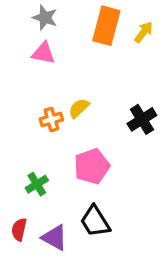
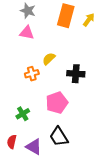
yellow semicircle: (79, 108) -> (49, 59), moved
black cross: (142, 119) -> (76, 74), moved, turned 36

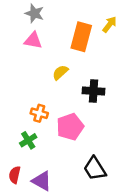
orange rectangle: (66, 16) -> (81, 37), moved
orange cross: (32, 74) -> (39, 113), moved, turned 32
black trapezoid: (59, 137) -> (95, 169), moved

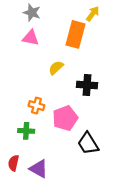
yellow arrow: (110, 24) -> (93, 14), moved
green cross: (28, 140) -> (26, 131), turned 35
black trapezoid: (95, 169) -> (88, 143), moved

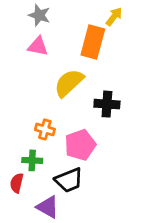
yellow semicircle: (56, 68) -> (69, 83), size x1.6
black trapezoid: (88, 143) -> (69, 180), moved, turned -80
red semicircle: (13, 163) -> (17, 183), moved

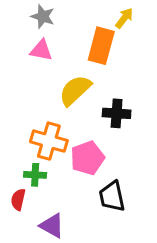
orange cross: (45, 129) -> (49, 141), size x1.6
black trapezoid: (69, 180) -> (112, 196), moved, turned 100

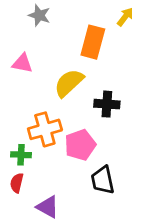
yellow arrow: (124, 18) -> (125, 17), moved
pink triangle: (41, 50) -> (22, 63), moved
orange cross: (49, 141) -> (45, 129), turned -32
green cross: (35, 175) -> (21, 155), moved

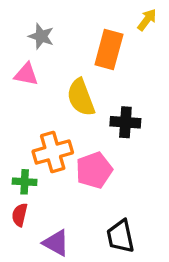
gray star: (39, 15) -> (41, 36), moved
yellow semicircle: (69, 83) -> (81, 97), turned -68
black trapezoid: (103, 180) -> (120, 236), moved

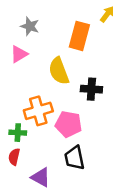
pink triangle: (26, 74) -> (19, 54), turned -42
pink pentagon: (94, 170) -> (68, 124), turned 30
black trapezoid: (120, 236) -> (75, 158), moved

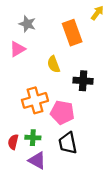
orange rectangle: (79, 36) -> (72, 33), turned -35
yellow semicircle: (59, 71) -> (54, 64), size x0.7
green cross: (18, 133) -> (33, 138), moved

